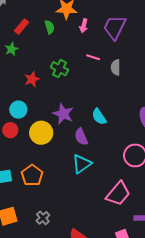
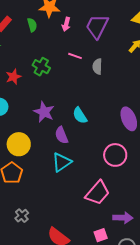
yellow circle: (41, 133) -> (19, 144), moved

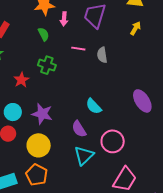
green semicircle: (32, 25) -> (44, 34), moved
purple star: (44, 112) -> (42, 114), moved
pink circle: (115, 155) -> (113, 141), moved

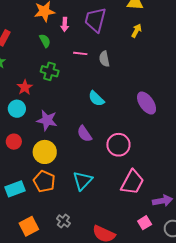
cyan semicircle: (94, 106) -> (96, 99), moved
cyan circle: (13, 112) -> (17, 109), moved
cyan triangle: (84, 156) -> (83, 181), moved

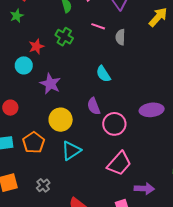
yellow arrow: (136, 31) -> (158, 17), size x1.5
purple ellipse: (147, 103) -> (152, 110), moved, turned -75
purple semicircle: (84, 134) -> (94, 106), moved
red circle: (14, 142) -> (10, 108), moved
yellow circle: (45, 152) -> (61, 120), moved

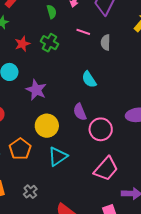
red star: (36, 46) -> (22, 44), moved

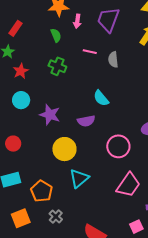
red star: (22, 44) -> (21, 71), moved
purple semicircle: (80, 112) -> (86, 121), moved, turned -72
orange pentagon: (20, 149) -> (42, 191), moved

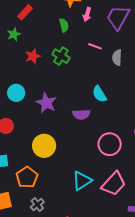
red star: (21, 71) -> (33, 56), moved
cyan circle: (21, 100) -> (16, 93), moved
yellow circle: (64, 149) -> (44, 146), moved
cyan triangle: (79, 178) -> (82, 181), moved

